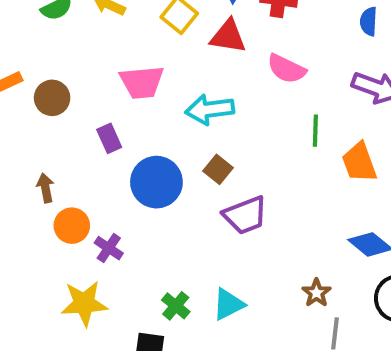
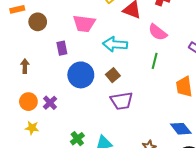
green line: (315, 131) -> (155, 61), moved
orange circle: (72, 226) -> (28, 102), moved
yellow star: (84, 303) -> (32, 128), size x0.6

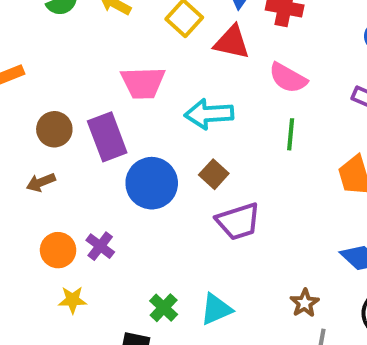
brown circle: (38, 22) -> (54, 129), moved
purple rectangle: (62, 48) -> (107, 137), size x1.6
brown arrow: (25, 66) -> (41, 182), turned -104

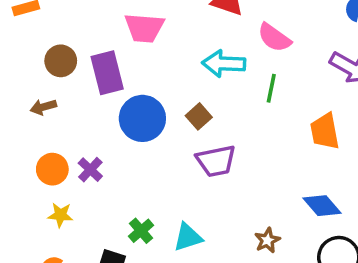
cyan arrow: (209, 114) -> (224, 64), moved

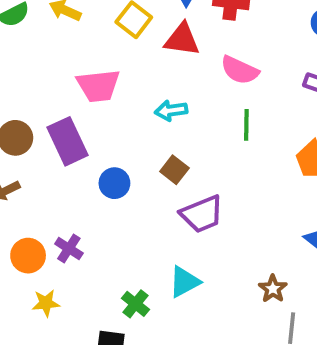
cyan arrow: (224, 64) -> (171, 110), moved, size x0.7
blue circle: (142, 118) -> (114, 183), size x0.6
cyan triangle: (188, 237) -> (184, 282), moved

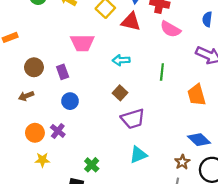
pink semicircle: (240, 70) -> (170, 29), moved
purple rectangle: (67, 141) -> (63, 72), size x0.6
blue circle: (114, 183) -> (70, 101), moved
cyan triangle: (184, 282) -> (138, 155), moved
brown star: (273, 289) -> (182, 162), moved

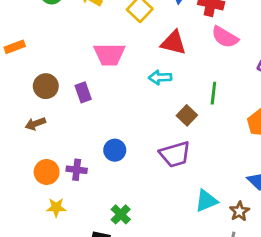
red triangle: (131, 22) -> (173, 43), moved
brown square: (120, 93) -> (187, 115), moved
blue circle: (70, 101) -> (115, 150), moved
purple cross: (58, 131) -> (77, 170), turned -32
cyan triangle: (138, 155) -> (206, 201), moved

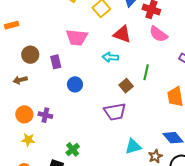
blue circle: (115, 150) -> (75, 84), moved

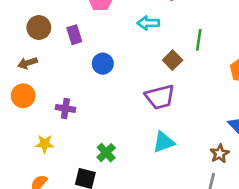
orange circle: (24, 114) -> (23, 96), moved
cyan triangle: (133, 146) -> (164, 142), moved

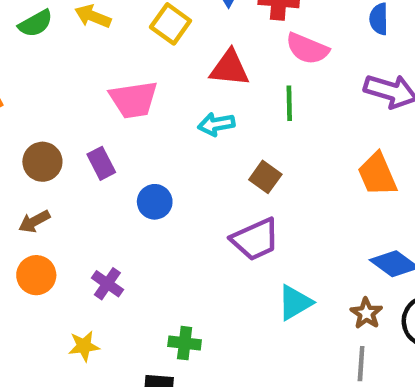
green line: (199, 40) -> (289, 103), moved
purple cross: (65, 108) -> (107, 284), turned 36
cyan triangle: (164, 142) -> (295, 303), moved
green cross: (106, 153) -> (185, 343), turned -30

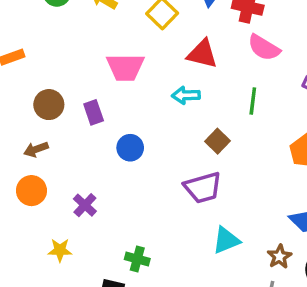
green line: (289, 103) -> (253, 101), moved

